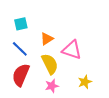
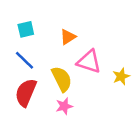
orange triangle: (47, 39) -> (68, 37), moved
yellow star: (85, 82) -> (121, 76), moved

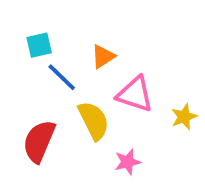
blue line: (25, 60) -> (62, 77), moved
pink star: (64, 106) -> (128, 162), moved

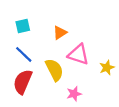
blue line: (62, 77) -> (24, 54), moved

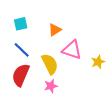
pink star: (74, 94) -> (51, 86), moved

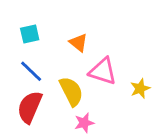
orange triangle: (55, 30) -> (78, 43), turned -48
pink star: (51, 86) -> (84, 123), moved

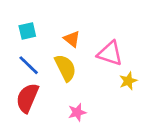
pink triangle: (103, 71) -> (110, 53), moved
yellow semicircle: (71, 91) -> (65, 68), moved

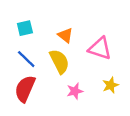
yellow star: (128, 81) -> (111, 85), moved
pink star: (77, 112) -> (75, 91), moved

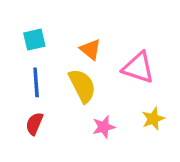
blue line: (26, 59) -> (36, 82), turned 42
red semicircle: (25, 89) -> (34, 124), size x0.6

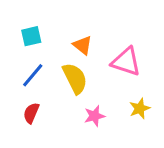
blue line: (36, 82) -> (33, 75), turned 44

